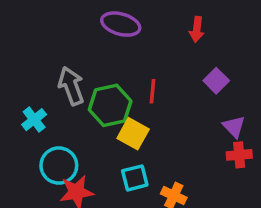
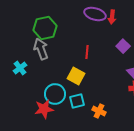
purple ellipse: (121, 24) -> (95, 14), moved
green hexagon: (110, 105) -> (45, 28), moved
cyan circle: (59, 166) -> (55, 94), moved

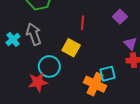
gray arrow: (41, 49) -> (34, 34), moved
cyan square: (77, 101) -> (107, 74), moved
orange cross: (99, 111) -> (95, 84), size x1.5

